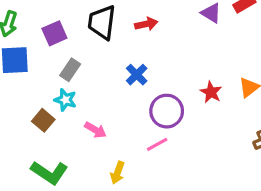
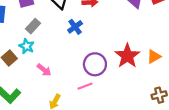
blue cross: (137, 75) -> (75, 27), moved
red star: (211, 92) -> (127, 56), size x1.6

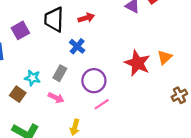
gray rectangle: (33, 26) -> (60, 73), moved
purple circle: (95, 64) -> (94, 81), moved

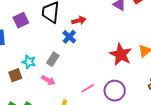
red arrow: (86, 18) -> (79, 21), moved
purple circle: (94, 81) -> (115, 91), moved
brown square: (18, 94) -> (15, 75), turned 32

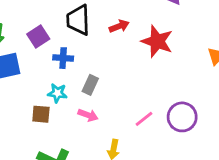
blue cross: (69, 37) -> (63, 58), moved, turned -32
red star: (121, 54) -> (157, 41), moved
brown square: (15, 75) -> (41, 114), turned 32

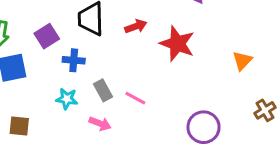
gray rectangle: (90, 85) -> (103, 90), turned -54
brown square: (41, 114) -> (19, 126), moved
pink line: (144, 119) -> (135, 98), moved, turned 66

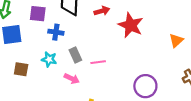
purple square: (47, 36) -> (38, 14), turned 35
pink line: (135, 98) -> (98, 62), turned -40
brown square: (19, 126) -> (21, 69), moved

